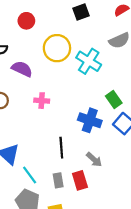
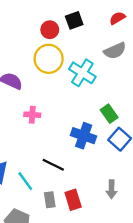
red circle: (26, 21) -> (50, 30), moved
black line: (61, 148) -> (53, 165), turned -60
gray arrow: (94, 160) -> (111, 189), moved, turned 49
cyan line: (30, 175) -> (25, 181), moved

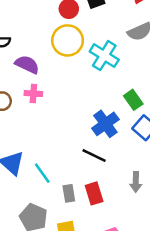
pink cross: (32, 115) -> (33, 94), moved
blue cross: (84, 136) -> (105, 124), turned 35
black line: (53, 165) -> (94, 155), moved

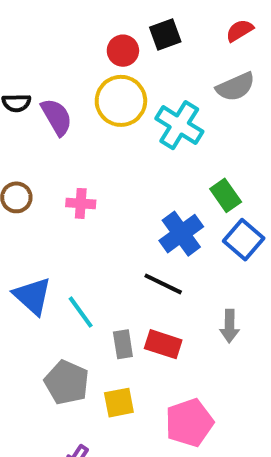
purple semicircle: (27, 64) -> (57, 117), moved, turned 35
pink cross: (33, 94) -> (81, 203), moved
red rectangle: (94, 193) -> (163, 344), turned -55

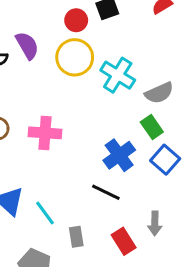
gray semicircle: (236, 87) -> (159, 93), moved
purple semicircle: (57, 117) -> (27, 45), moved
pink cross: (81, 203) -> (45, 133), size x1.5
red rectangle: (163, 344) -> (124, 241), moved, turned 40

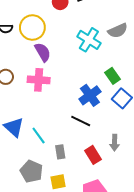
purple semicircle: (27, 45) -> (43, 52), moved
yellow circle: (75, 57) -> (32, 28), moved
gray semicircle: (159, 93) -> (118, 31), moved

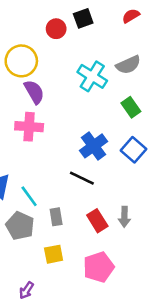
green rectangle: (113, 76) -> (131, 107), moved
gray arrow: (115, 143) -> (124, 217), moved
gray pentagon: (31, 171) -> (20, 226), moved

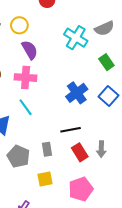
yellow circle: (21, 61) -> (19, 25), size x0.7
black line: (82, 178) -> (71, 130), moved, turned -36
cyan line: (29, 196) -> (26, 107), moved

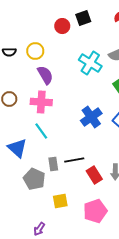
black line: (71, 130) -> (74, 160), moved
gray rectangle: (47, 149) -> (53, 164), moved

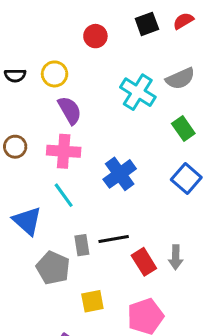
black square: (83, 18) -> (147, 24), moved
blue cross: (91, 117) -> (120, 174), moved

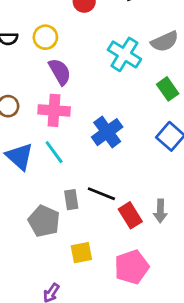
blue triangle: (27, 221) -> (20, 156), moved
black line: (114, 239) -> (101, 194), turned 32

